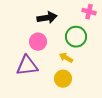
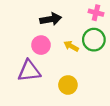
green circle: (76, 37) -> (94, 40), moved
yellow arrow: (66, 58) -> (71, 46), moved

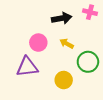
black arrow: (51, 19) -> (62, 18), moved
green circle: (94, 40) -> (88, 62), moved

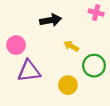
black arrow: (62, 18) -> (51, 20), moved
pink circle: (38, 43) -> (16, 45), moved

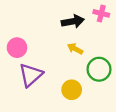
black arrow: (51, 20) -> (73, 21), moved
purple triangle: (29, 71) -> (31, 75), turned -35

